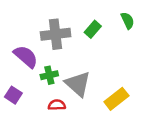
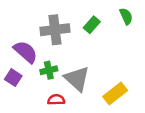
purple square: (13, 95) -> (13, 78), moved

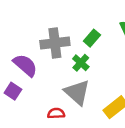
green cross: (49, 70) -> (81, 63), moved, turned -35

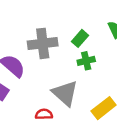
green cross: (81, 63) -> (86, 61), moved, turned 35

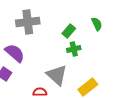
gray cross: (43, 43) -> (28, 22), moved

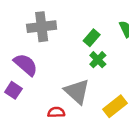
green cross: (74, 49) -> (98, 60), turned -32

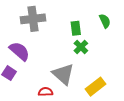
green rectangle: (92, 38) -> (76, 28), turned -48

